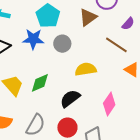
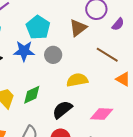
purple semicircle: (128, 24) -> (118, 24), moved
pink diamond: (109, 104) -> (102, 114), turned 60

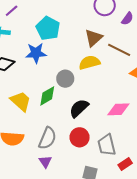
brown triangle: (78, 28) -> (93, 38), moved
gray circle: (53, 55) -> (65, 79), moved
yellow semicircle: (77, 80) -> (89, 63), moved

